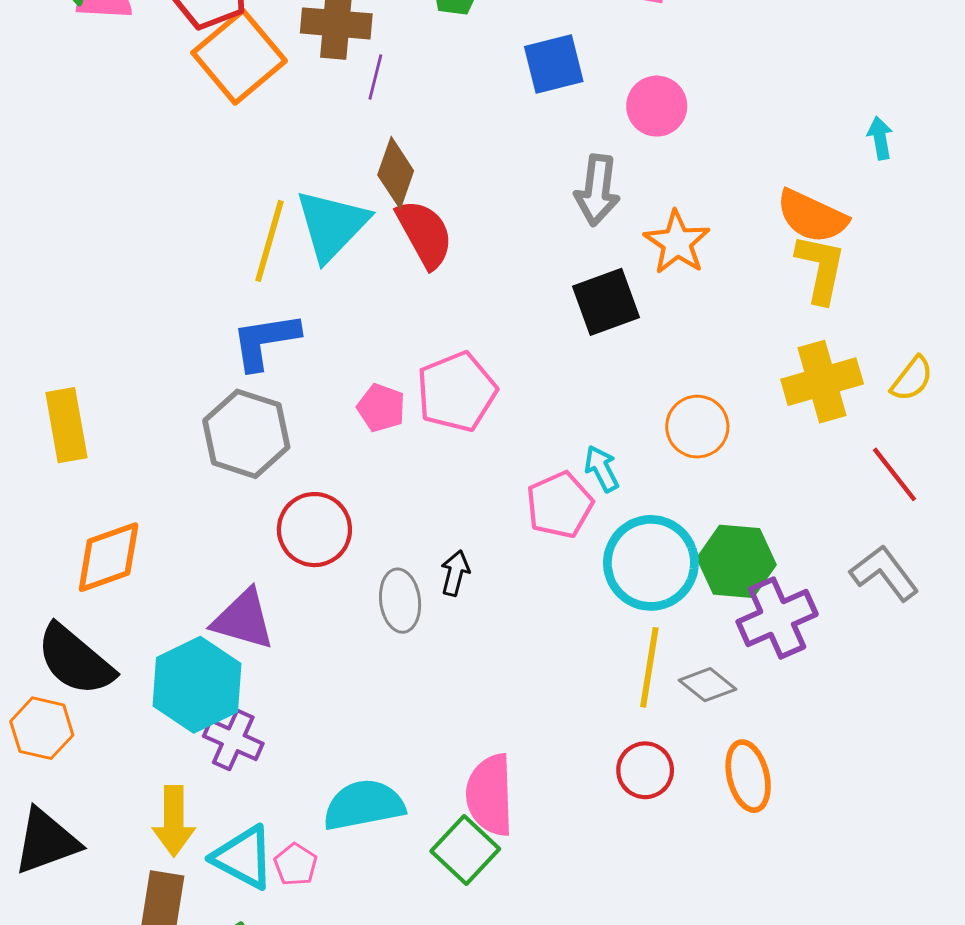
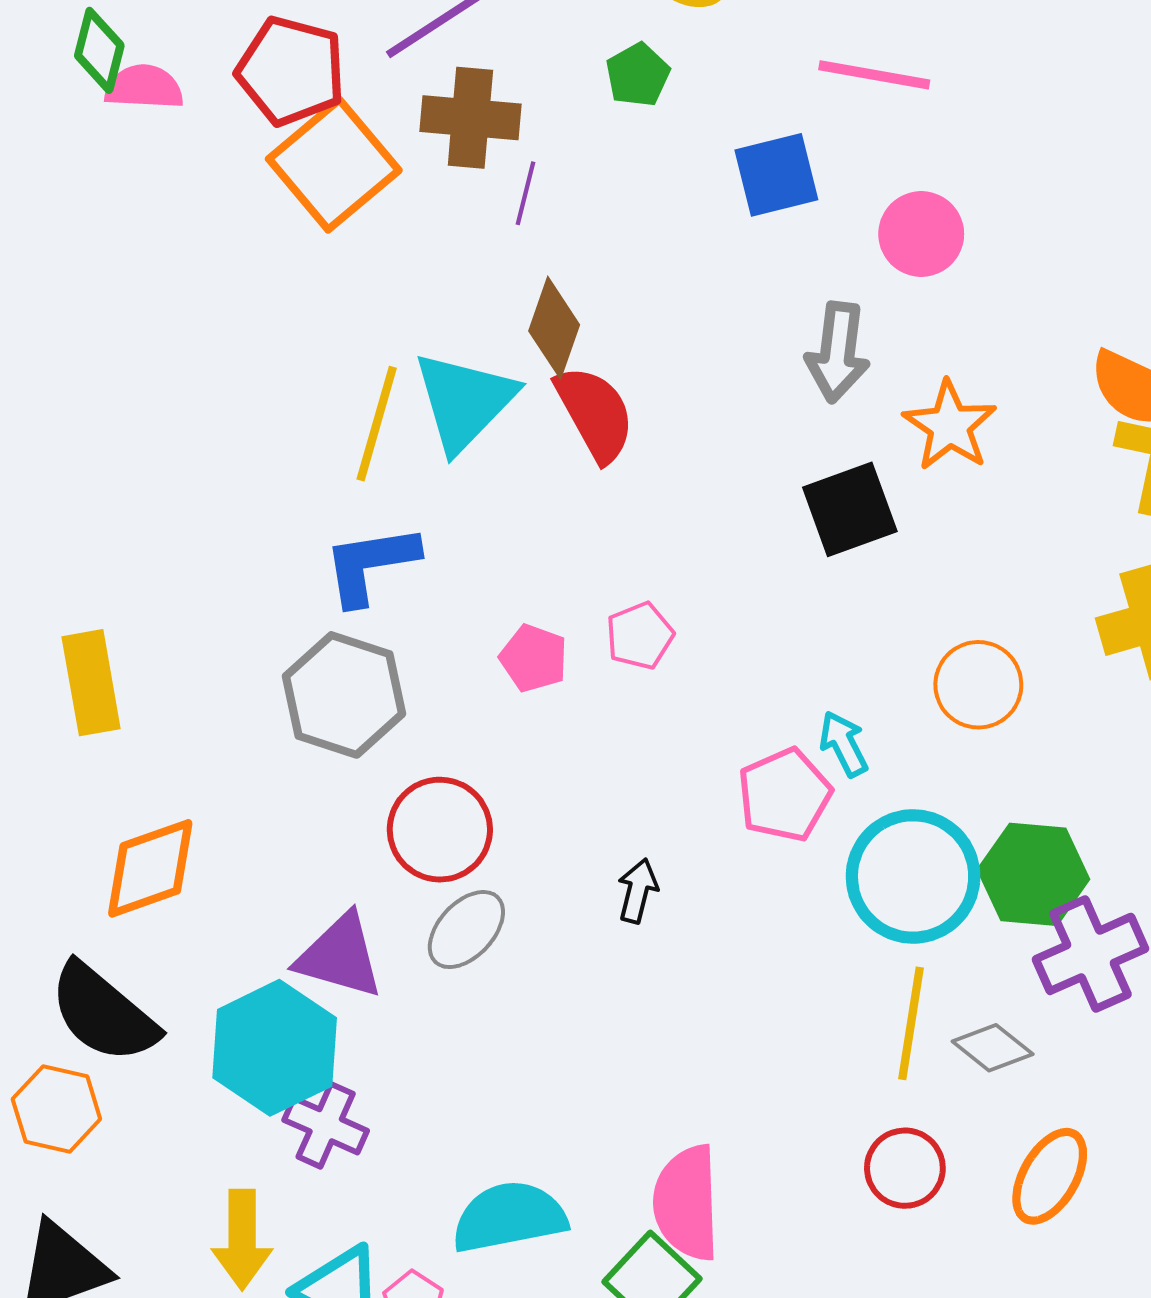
pink pentagon: (457, 392) -> (640, 636), size x0.6
gray ellipse: (400, 601) -> (466, 930), moved, turned 50
orange ellipse: (748, 776) -> (1050, 1176), turned 44

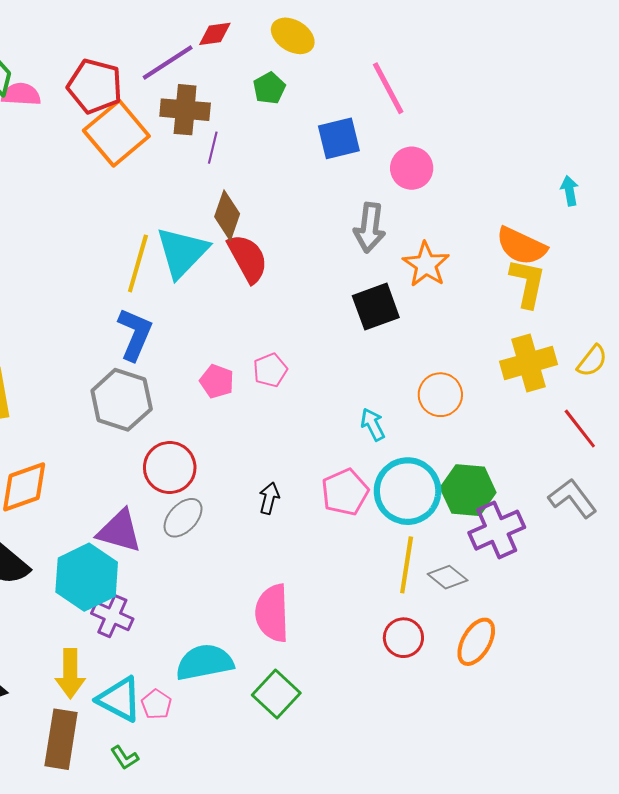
pink line: (874, 75) -> (388, 88), turned 52
blue L-shape: (371, 564) -> (135, 334), turned 122
pink pentagon: (785, 795) -> (345, 492), moved
pink semicircle: (687, 1203) -> (272, 613), moved

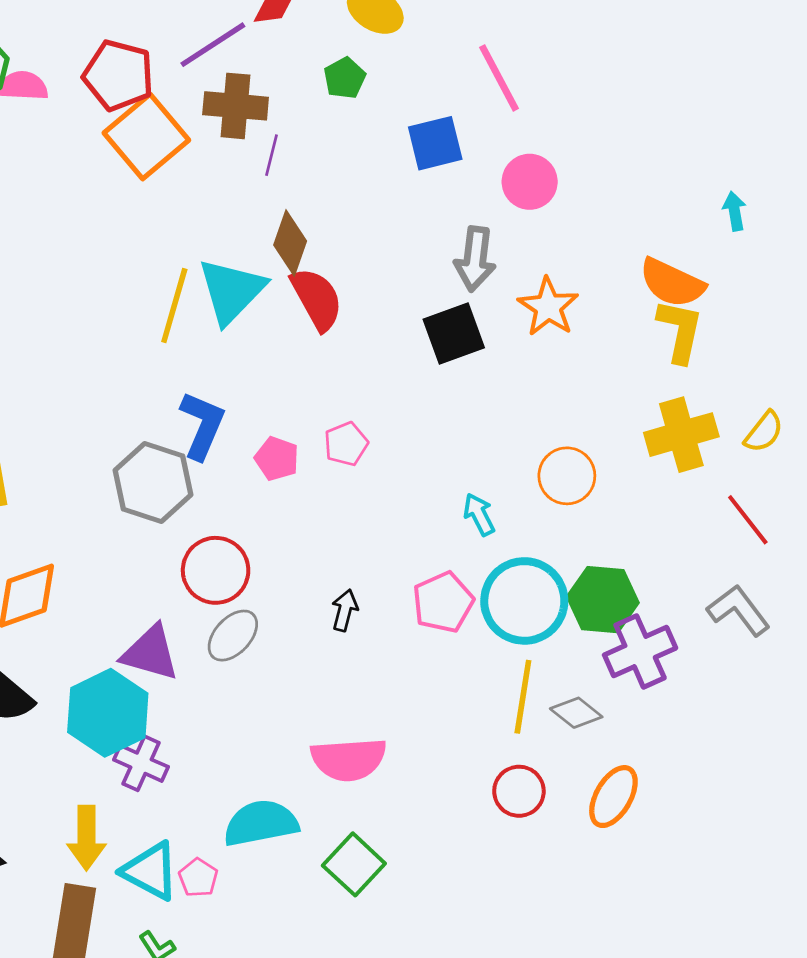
black square: (376, 307) -> (454, 333), moved
blue L-shape: (135, 334) -> (202, 425), moved
pink semicircle: (272, 613) -> (349, 759), turned -92

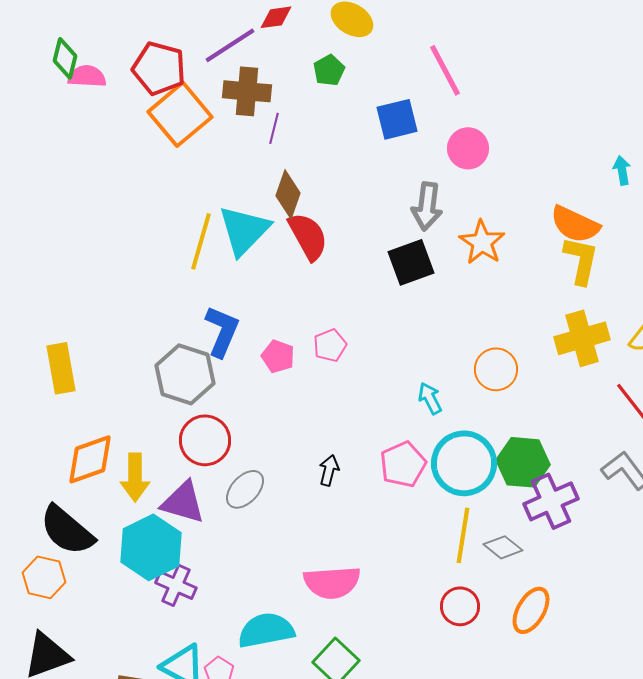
red circle: (216, 570) -> (205, 440), moved
yellow arrow: (86, 838) -> (135, 477), moved

